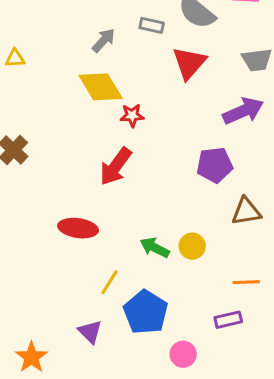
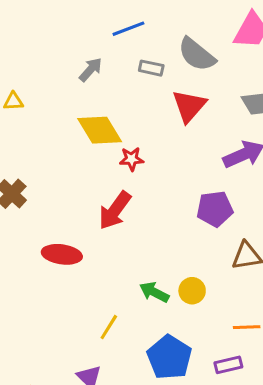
gray arrow: (104, 40) -> (91, 70), moved
red ellipse: (78, 228) -> (62, 254), moved
blue pentagon: (146, 312) -> (169, 357), moved

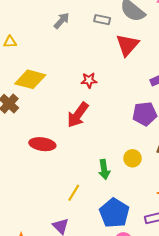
yellow diamond: (100, 130) -> (30, 79), moved, turned -44
yellow circle: (192, 291) -> (133, 158), moved
green arrow: (154, 292) -> (104, 169), turned -126

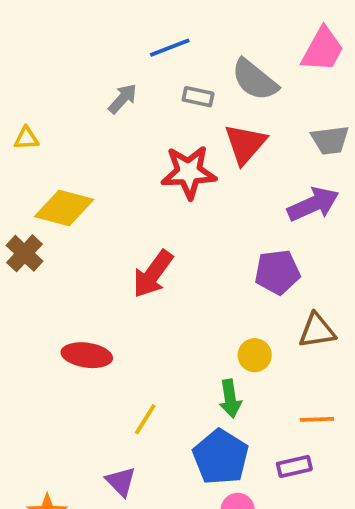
red star: (89, 80) -> (189, 172), moved, size x1.8
red ellipse: (42, 144) -> (87, 355), moved
green arrow: (104, 169) -> (230, 399), moved

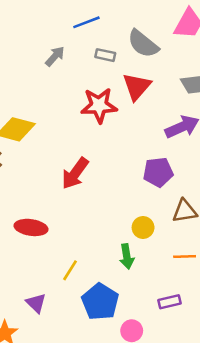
orange line: (317, 419) -> (185, 256), moved
blue pentagon: (221, 457) -> (100, 302), moved
purple triangle: (121, 482) -> (36, 303), moved

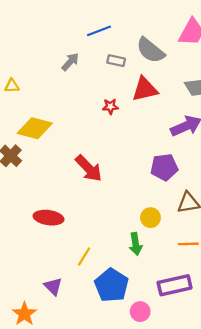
red triangle: (137, 86) -> (145, 89), turned 36
red star: (99, 105) -> (110, 106), size x0.5
red arrow: (75, 173) -> (89, 168), turned -80
purple rectangle: (169, 302) -> (175, 285), size x1.6

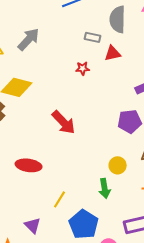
gray semicircle: (150, 50) -> (118, 19), turned 52
gray rectangle: (116, 61) -> (93, 37), moved
gray arrow: (70, 62) -> (29, 39), moved, size x1.4
red triangle: (145, 89) -> (113, 53), size x0.7

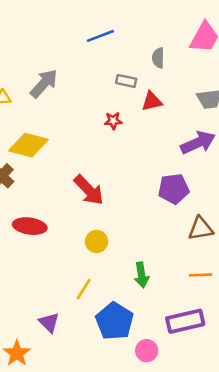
gray semicircle: (118, 19) -> (158, 58), size x0.6
red ellipse: (29, 165) -> (30, 226), moved
yellow circle: (118, 165) -> (97, 242), moved

